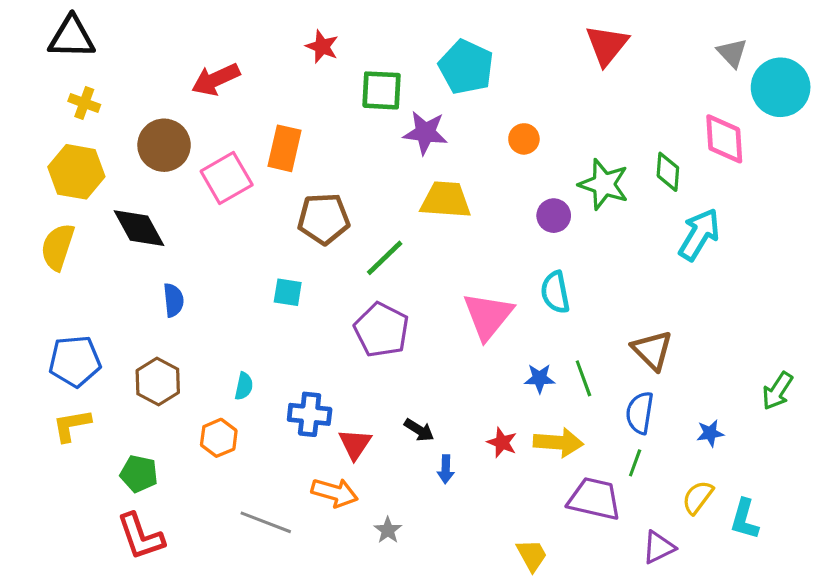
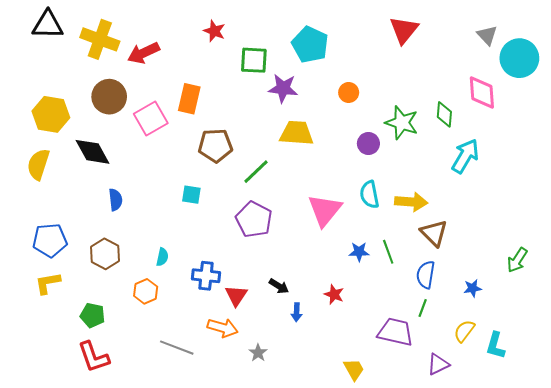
yellow cross: (84, 103) -> (100, 39), moved, size x1.8
yellow arrow: (558, 443) -> (411, 202), moved

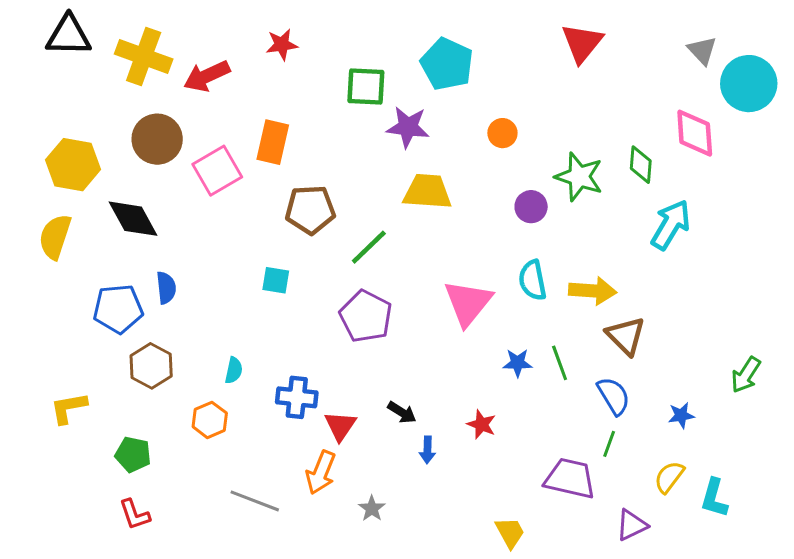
red star: (214, 31) -> (282, 44), moved, turned -30
blue pentagon: (50, 240) -> (118, 309), moved
blue semicircle: (426, 275) -> (614, 396), turned 140
orange arrow: (223, 328) -> (321, 472), turned 96
red L-shape: (94, 357) -> (135, 515), size x0.7

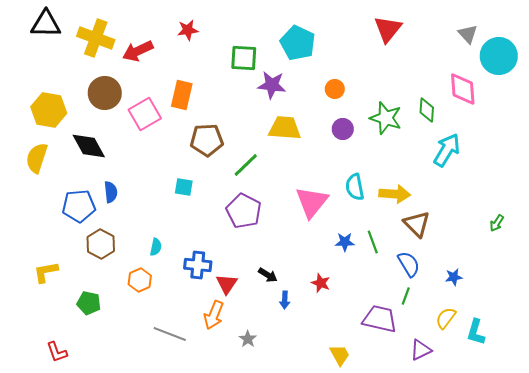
purple circle: (531, 207) -> (343, 129), moved
green arrow: (746, 375) -> (497, 223), moved, size x0.7
red L-shape: (135, 515) -> (57, 352), moved

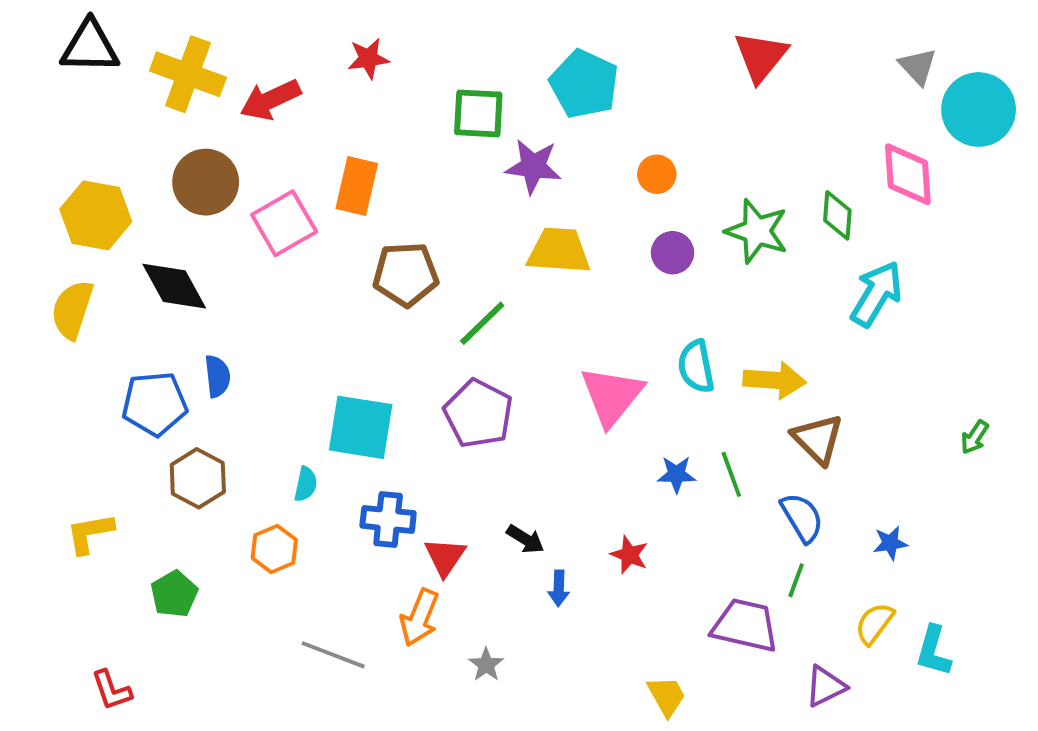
cyan square: (184, 187) -> (361, 427), moved, size x1.8
green pentagon: (89, 303) -> (174, 594), turned 30

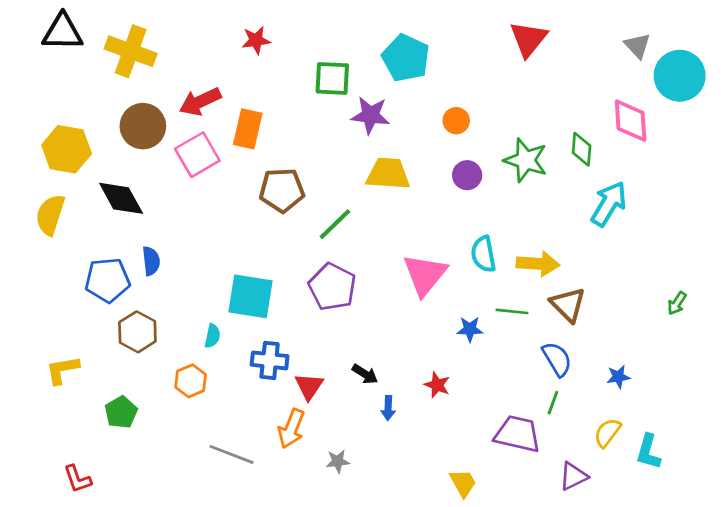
red arrow: (270, 100) -> (200, 102), moved
green line: (731, 474) -> (512, 311), moved, turned -64
gray star: (486, 665) -> (338, 461), turned 30

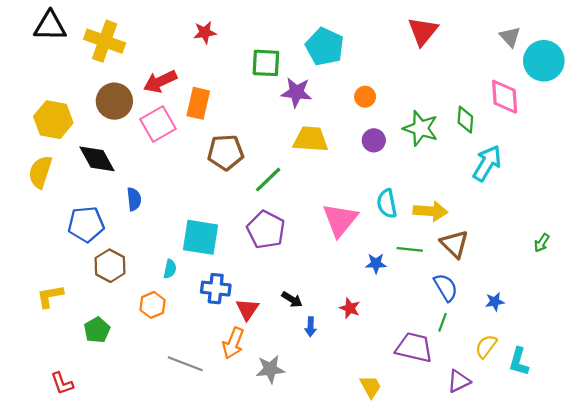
blue semicircle: (151, 261) -> (134, 199), moved
gray star: (338, 461) -> (270, 369), size x1.5

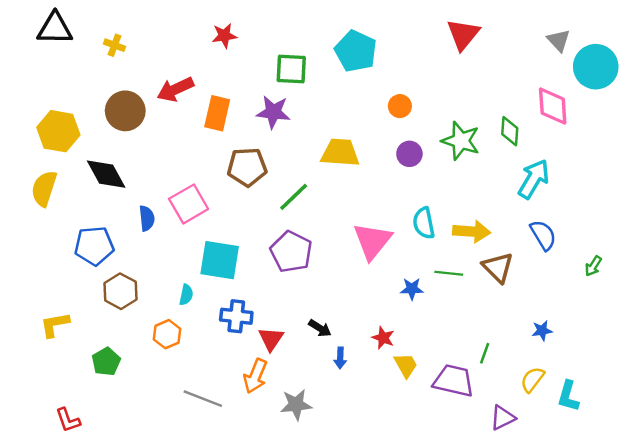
yellow cross: (105, 41) -> (114, 45), size x0.5
purple star: (296, 92) -> (273, 112), moved
pink square: (158, 124) -> (189, 204), moved
blue semicircle: (446, 287) -> (543, 235), moved
yellow trapezoid: (371, 387) -> (406, 365), moved

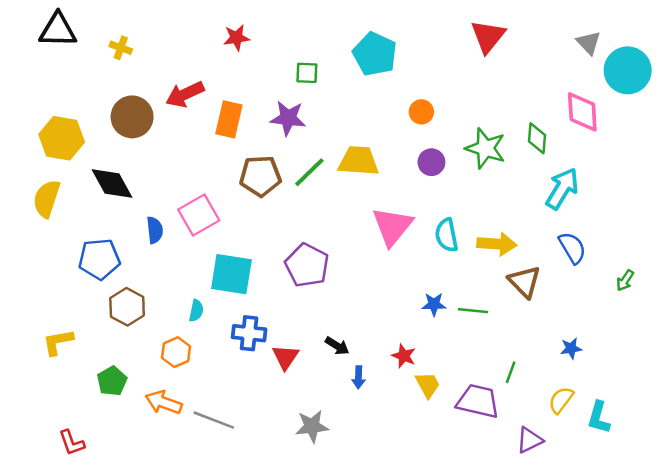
green square: (291, 69) -> (307, 73), size x0.7
green line: (294, 197) -> (309, 172), moved
pink triangle: (372, 241) -> (392, 226), moved
green line: (449, 273) -> (473, 311), moved
orange arrow: (255, 376) -> (164, 402), moved, turned 88

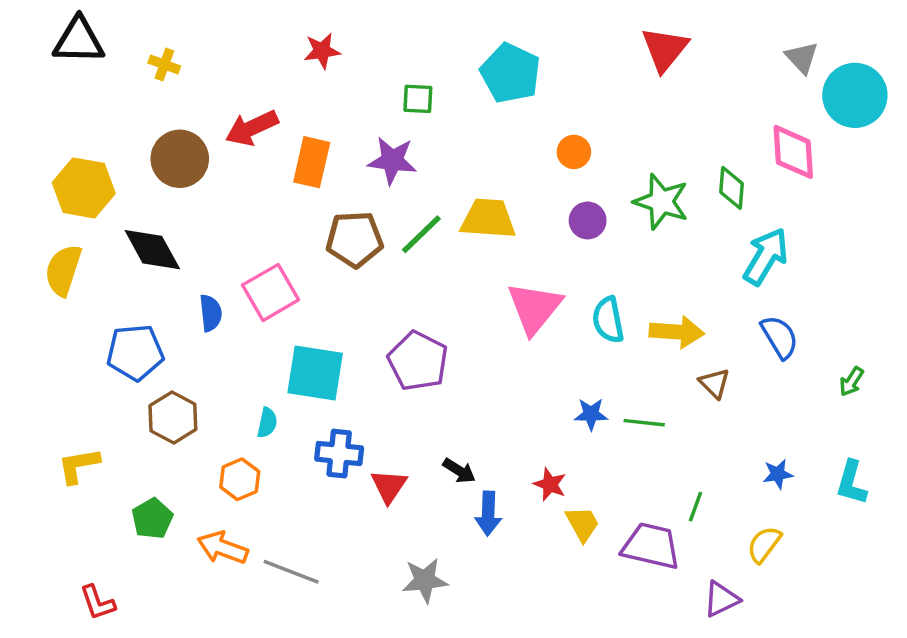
brown triangle: (525, 282) -> (714, 383), size x0.7
blue arrow: (358, 377) -> (488, 513), size x1.4
cyan L-shape: (599, 418) -> (851, 483), moved

